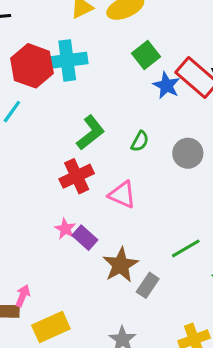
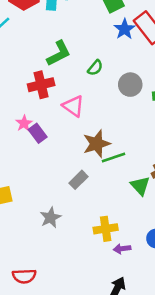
brown star: (121, 265) -> (97, 144), moved

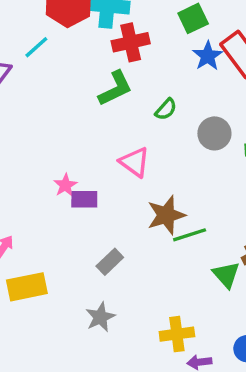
red cross: (41, 85) -> (131, 42), moved
purple rectangle: (38, 133) -> (84, 199), turned -54
gray rectangle: (78, 180) -> (110, 262), moved

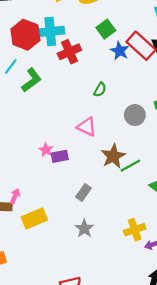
green L-shape: (115, 88) -> (31, 80), moved
gray circle: (214, 133) -> (135, 115), moved

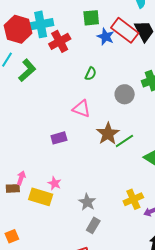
green square: (106, 29) -> (91, 18), turned 36
pink star: (46, 150) -> (55, 183), moved
gray rectangle: (83, 193) -> (93, 225), moved
yellow rectangle: (34, 218) -> (41, 197), turned 45

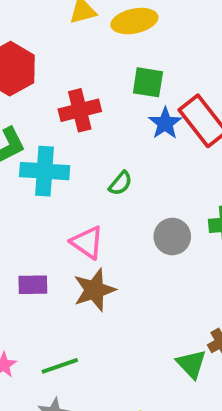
cyan cross: (41, 24) -> (45, 171), moved
brown star: (108, 134) -> (94, 290), moved
green line: (124, 141) -> (60, 366), moved

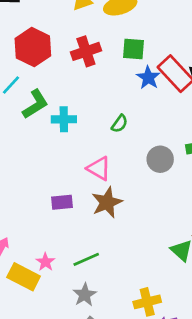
red cross: (80, 110) -> (86, 51), moved
cyan cross: (45, 171) -> (64, 119), size x0.7

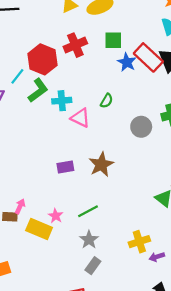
red hexagon: (33, 47) -> (42, 59), moved
pink triangle: (99, 168) -> (80, 118), moved

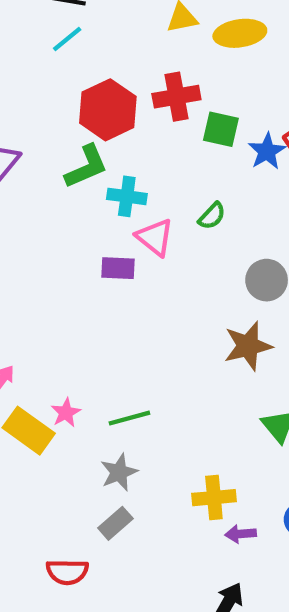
green square: (113, 40) -> (221, 129), moved
cyan line: (17, 76) -> (67, 39), moved
brown star: (101, 165) -> (248, 346), moved
purple rectangle: (65, 167) -> (118, 268), moved

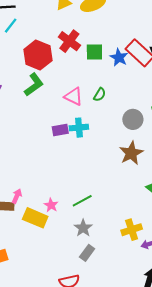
red cross: (176, 97) -> (69, 41), turned -30
cyan cross: (127, 196) -> (79, 128), moved
pink triangle: (155, 237) -> (74, 96), moved

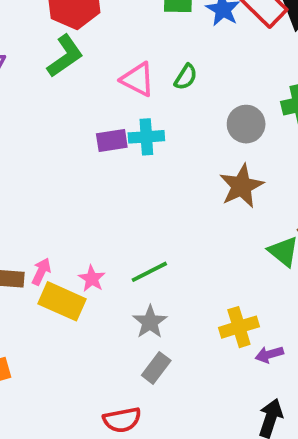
pink arrow: (17, 196) -> (41, 271), moved

